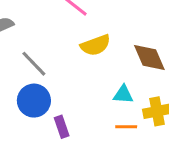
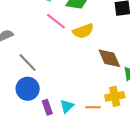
yellow semicircle: (95, 45) -> (83, 31), moved
cyan triangle: (123, 94) -> (67, 106), moved, turned -48

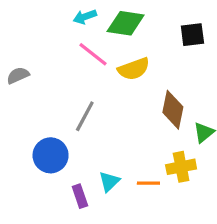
brown diamond: (109, 58) -> (173, 110), turned 35
gray line: (28, 63) -> (85, 116), moved, turned 72
purple rectangle: (47, 107) -> (80, 196), moved

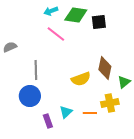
black square: (192, 35) -> (99, 22), moved
yellow semicircle: (134, 69) -> (81, 79), moved
gray line: (85, 116) -> (36, 70), moved, turned -30

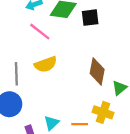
yellow semicircle: (81, 79) -> (46, 64), moved
yellow cross: (110, 103) -> (103, 112), turned 30

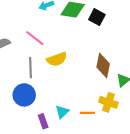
black square: (90, 18) -> (97, 17), turned 35
pink line: (40, 32) -> (35, 38), moved

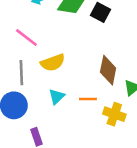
cyan triangle: (62, 112) -> (57, 97), moved
orange line: (87, 113) -> (88, 99), moved

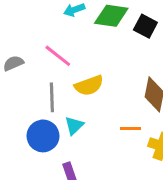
cyan triangle: (57, 97) -> (74, 126), moved

